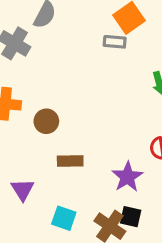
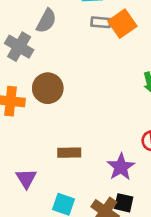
gray rectangle: (115, 42) -> (101, 22), moved
brown circle: (46, 121) -> (48, 88), moved, size x1.4

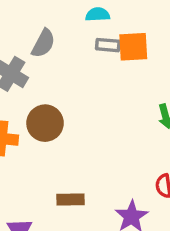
orange square: (122, 24) -> (133, 47), turned 32

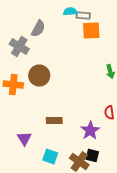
gray rectangle: (108, 45) -> (83, 16), moved

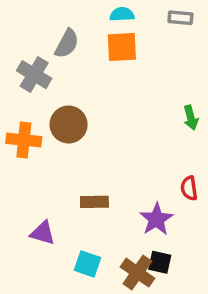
gray rectangle: (83, 16) -> (180, 18), moved
orange square: (91, 30) -> (122, 47), moved
purple triangle: (24, 138) -> (43, 233), turned -42

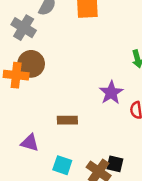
brown circle: (69, 125) -> (31, 64), moved
purple star: (156, 219) -> (111, 93), moved

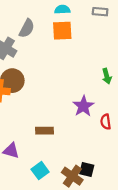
cyan square: (62, 165) -> (40, 171), turned 35

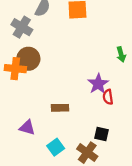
red semicircle: (106, 122) -> (108, 97), moved
black square: (87, 169) -> (101, 134), moved

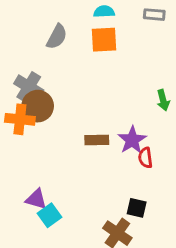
gray cross: (22, 27) -> (29, 87), moved
brown rectangle: (60, 108) -> (97, 140), moved
cyan square: (56, 147) -> (49, 215), moved

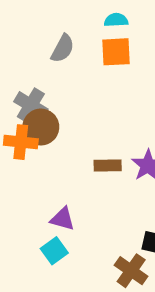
purple triangle: (36, 199) -> (63, 219), moved

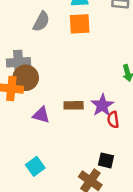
gray cross: (31, 105) -> (19, 62), turned -35
purple triangle: (63, 219) -> (41, 115), moved

